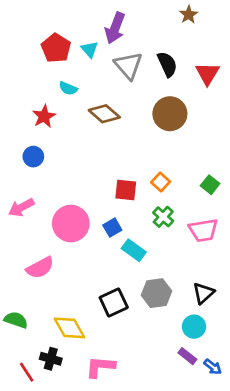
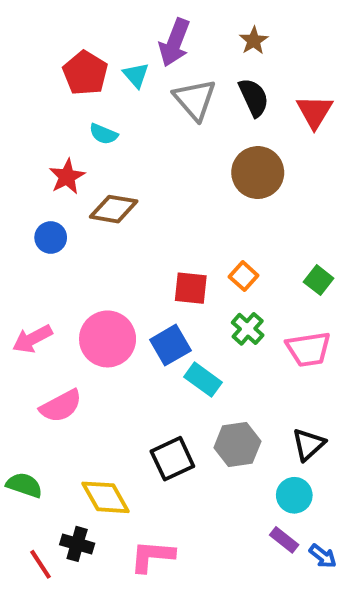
brown star: (189, 15) -> (254, 41), moved
brown diamond: (104, 114) -> (114, 209), moved, turned -32
pink arrow: (21, 207) -> (32, 339), moved
blue square: (112, 228) -> (170, 345), size x1.4

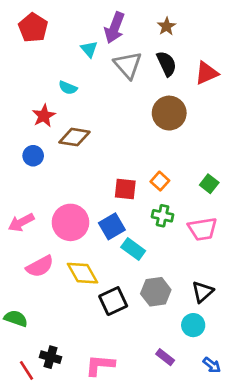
red pentagon: (85, 73) -> (33, 28), moved
red triangle: (315, 112) -> (207, 73), turned 35
green cross: (248, 329) -> (163, 216), turned -30
yellow diamond: (105, 497) -> (82, 273), moved
purple rectangle: (284, 540) -> (165, 357), moved

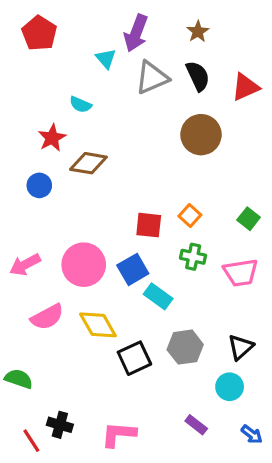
gray triangle: (128, 65) -> (152, 78), turned 48

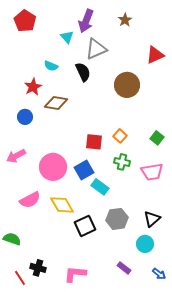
black semicircle: (198, 76) -> (83, 72), moved
pink arrow: (25, 265) -> (16, 156), moved

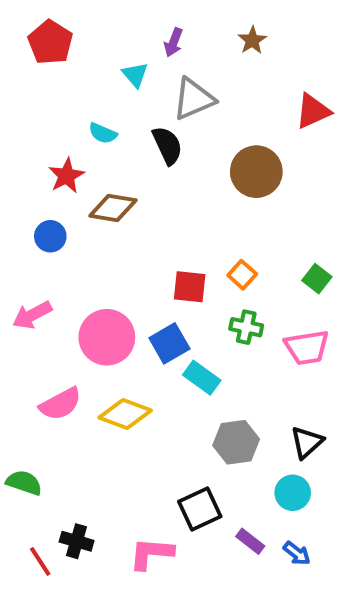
purple arrow: (86, 21) -> (174, 42), size x0.6
yellow diamond: (62, 205) -> (125, 414), turned -40
black square: (85, 226) -> (200, 509), moved
blue arrow: (159, 274) -> (297, 553), moved

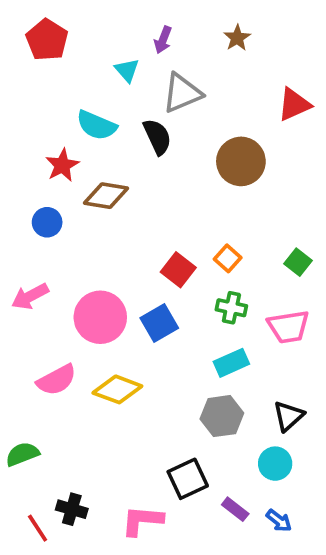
cyan semicircle: (103, 133) -> (96, 125), size x1.5
red square: (190, 287) -> (178, 270), turned 32
cyan rectangle: (202, 378) -> (231, 363), moved, turned -60
green semicircle: (24, 483) -> (22, 454), turned -40

